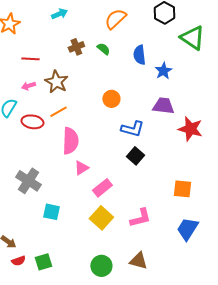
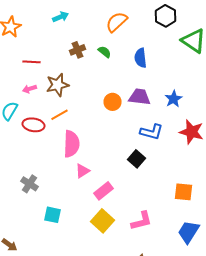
blue star: (163, 71) -> (174, 99), moved
brown star: (56, 82) -> (58, 85), turned 30
purple trapezoid: (163, 106) -> (140, 97), moved
blue L-shape: (132, 129) -> (152, 132), moved
gray cross: (28, 181) -> (30, 184), size x0.7

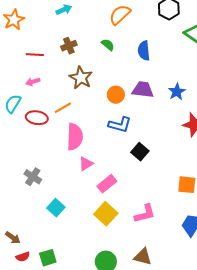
brown cross: (78, 50) -> (69, 46), moved
brown star: (58, 85) -> (81, 78), moved, turned -30
blue L-shape: (152, 132) -> (120, 125), moved
cyan square: (52, 215) -> (56, 208), turned 30

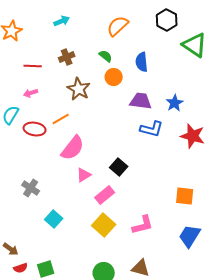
orange circle: (116, 95) -> (114, 77), moved
blue L-shape: (120, 125) -> (152, 129), moved
pink semicircle: (75, 137) -> (73, 148), turned 36
black square: (140, 152) -> (119, 167), moved

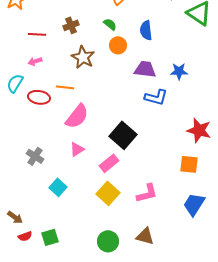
blue star: (175, 103) -> (179, 71), turned 30
orange line: (61, 119) -> (65, 87), turned 36
red star: (193, 136) -> (199, 130), moved
black square: (119, 167) -> (123, 135), size x1.5
pink triangle: (84, 175) -> (77, 149), moved

